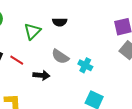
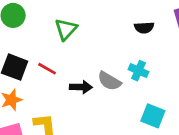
black semicircle: (60, 22) -> (144, 28), moved
gray semicircle: (60, 56) -> (109, 81), moved

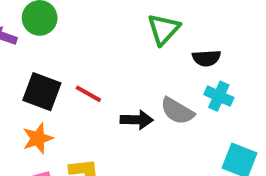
black semicircle: (144, 28) -> (206, 58), moved
green triangle: (66, 29) -> (164, 29), moved

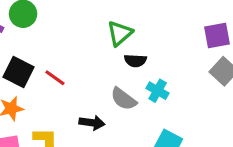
black semicircle: (206, 58) -> (135, 61), moved
black arrow: (137, 120) -> (92, 123), moved

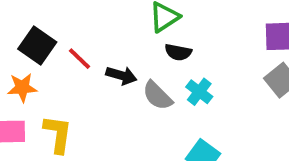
black arrow: (92, 123) -> (121, 75), moved

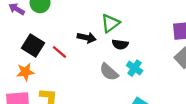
black arrow: (121, 75) -> (87, 38), moved

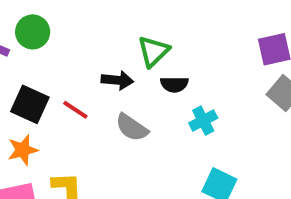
cyan cross: (135, 68) -> (203, 121), turned 35
gray semicircle: (109, 72) -> (132, 128), moved

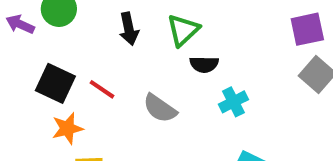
black arrow: (117, 80) -> (129, 29), moved, turned 72
orange star: (23, 150) -> (67, 128), moved

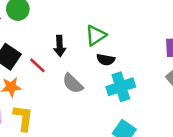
black arrow: (129, 29) -> (60, 46), moved
cyan cross: (233, 102) -> (121, 87), size x1.5

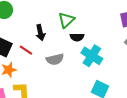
gray semicircle: (73, 83) -> (55, 59), turned -48
cyan cross: (121, 87) -> (92, 56), turned -30

